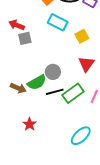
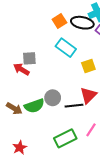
red arrow: (17, 25) -> (21, 69), moved
black line: (55, 92) -> (74, 106), moved
green rectangle: (73, 93) -> (65, 138), moved

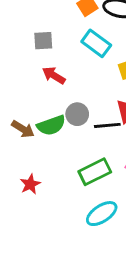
gray square: (29, 58) -> (43, 41), moved
red arrow: (21, 69) -> (54, 75), moved

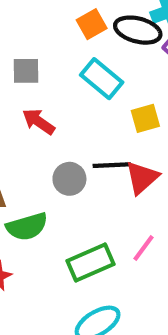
green semicircle: (51, 125) -> (27, 227), moved
black line: (107, 125) -> (112, 165), moved

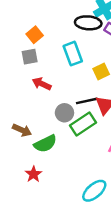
orange square: (92, 24) -> (35, 35), moved
cyan rectangle: (102, 79) -> (73, 54), turned 40
green rectangle: (91, 263) -> (83, 124), moved

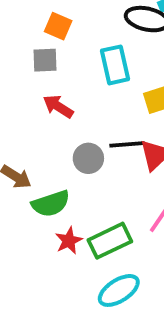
orange square: (35, 35) -> (58, 26), turned -35
green rectangle: (83, 124) -> (110, 241), moved
red star: (34, 174) -> (69, 241), moved

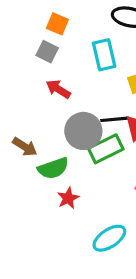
gray square: (45, 60) -> (47, 52), turned 30
gray circle: (88, 158) -> (83, 131), size x1.5
green rectangle: (110, 241) -> (106, 149), moved

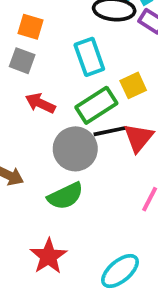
green rectangle: (106, 149) -> (96, 105), moved
green semicircle: (53, 168) -> (65, 196), moved
red star: (68, 198) -> (49, 256), moved, size x1.4

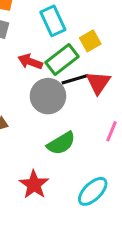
red arrow: (40, 103) -> (30, 62), moved
green semicircle: (65, 196) -> (61, 143), moved

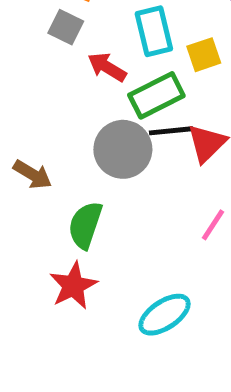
yellow square: (90, 41) -> (204, 55), moved
red arrow: (30, 62) -> (107, 67), moved
green semicircle: (61, 143) -> (85, 225), moved, turned 128

